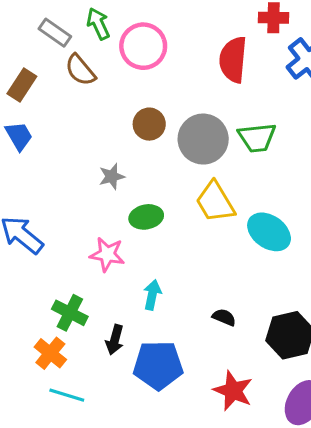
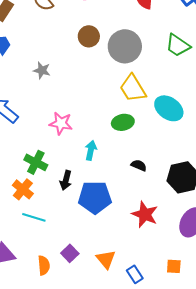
green trapezoid: (257, 138) -> (178, 45), moved, turned 40
gray star: (112, 176) -> (42, 70), moved, turned 30
green ellipse: (146, 217) -> (123, 122), moved

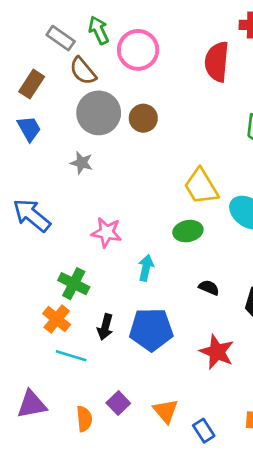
gray circle: (125, 46) -> (99, 113), moved
black arrow: (66, 180) -> (105, 327), moved

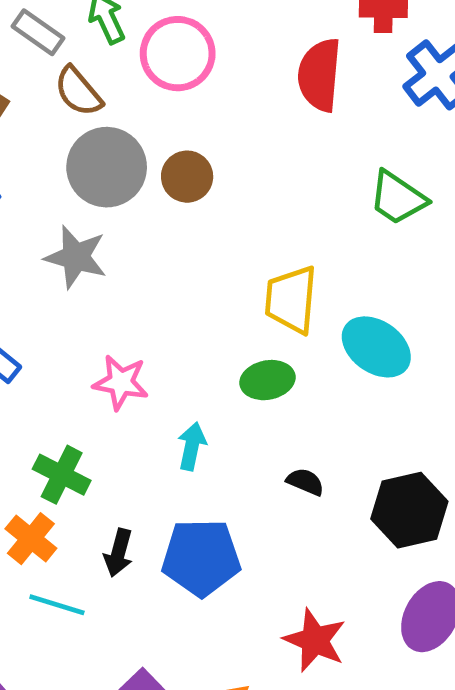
gray star: (82, 163) -> (76, 257), size x1.5
yellow trapezoid: (201, 186) -> (291, 300), turned 36
red star: (217, 352) -> (315, 640), moved

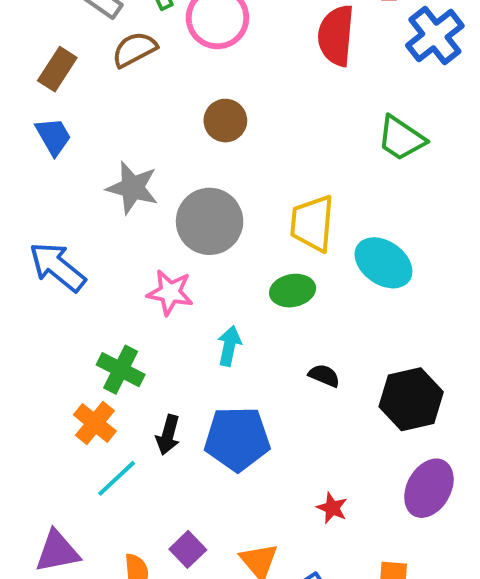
brown semicircle: (78, 91) -> (134, 49), turned 102
gray circle: (107, 167) -> (210, 221), moved
cyan line: (57, 605) -> (117, 478), turned -60
red star: (315, 640) -> (332, 508), size x0.6

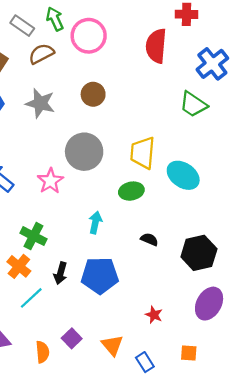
blue cross: (435, 36) -> (212, 64), moved
gray star: (132, 188) -> (40, 103), moved
pink star: (170, 293) -> (50, 181), moved, turned 30

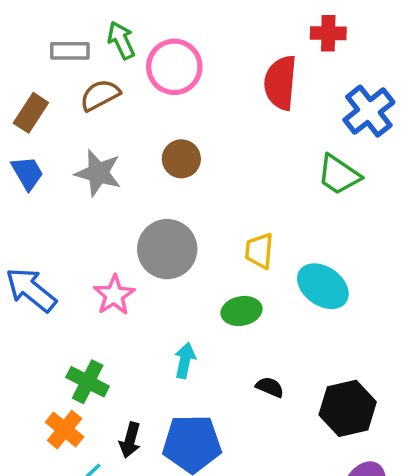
gray rectangle: (22, 26) -> (70, 51), turned -35
yellow trapezoid: (143, 153) -> (259, 251), size x0.7

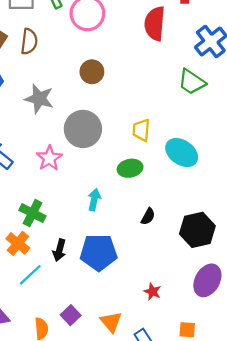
brown semicircle: (100, 95) -> (29, 41), moved, turned 125
gray star: (98, 173) -> (39, 99), moved
black semicircle: (270, 387) -> (148, 216), turned 96

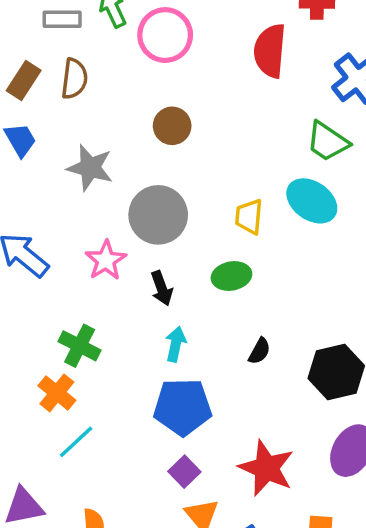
cyan ellipse: (182, 153) -> (312, 201), moved
cyan arrow: (94, 200) -> (176, 344), moved
black arrow: (59, 250) -> (162, 288), moved, turned -35
red star: (152, 292) -> (266, 468), size x2.0
purple square: (71, 315) -> (184, 472), moved

